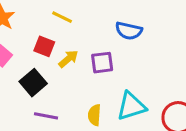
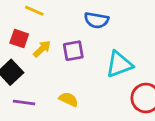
cyan triangle: (131, 106) -> (119, 64), moved
yellow semicircle: (94, 115) -> (69, 99), turned 114

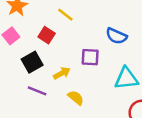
yellow arrow: (42, 49) -> (62, 73), moved

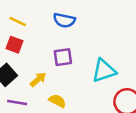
yellow line: (65, 15) -> (18, 21), moved
blue semicircle: (116, 36) -> (64, 20), moved

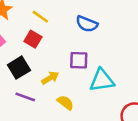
cyan triangle: (104, 71) -> (102, 80), moved

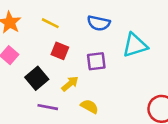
red square: (33, 39) -> (60, 51), moved
cyan triangle: (102, 80) -> (135, 45), moved

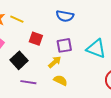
yellow line: (50, 23) -> (17, 19), moved
cyan triangle: (135, 45) -> (96, 49), moved, turned 40
yellow arrow: (70, 84) -> (55, 62), moved

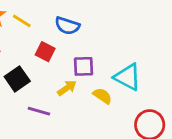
blue semicircle: (65, 16) -> (67, 26), moved
yellow semicircle: (60, 80) -> (102, 96), moved
purple line: (28, 82) -> (39, 111), moved

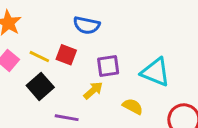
yellow line: (22, 21) -> (39, 57), moved
yellow semicircle: (102, 96) -> (133, 106), moved

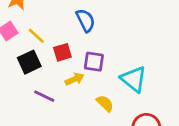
blue semicircle: (87, 25) -> (86, 20), turned -145
red square: (66, 55) -> (62, 52), moved, turned 36

